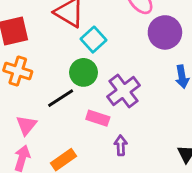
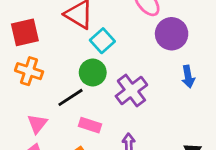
pink rectangle: (98, 118) -> (90, 125), moved

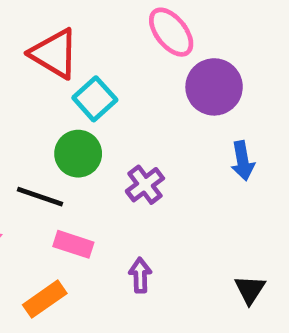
purple cross: (131, 90) -> (145, 185), size x0.7
black line: (71, 97) -> (40, 197), turned 52

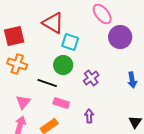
cyan square: (95, 99) -> (70, 42), turned -30
blue arrow: (243, 161) -> (132, 80), moved

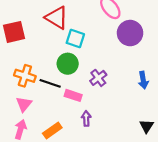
orange cross: (17, 64) -> (25, 76), moved
pink rectangle: (61, 103) -> (73, 95), moved
purple arrow: (89, 116) -> (86, 118), moved

